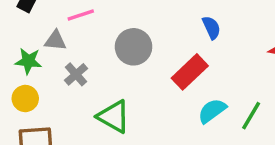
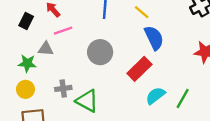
blue semicircle: (211, 28) -> (154, 38), size x1.5
gray cross: (76, 74) -> (63, 88), moved, turned 35

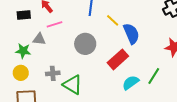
yellow line: (142, 12) -> (113, 20), moved
black rectangle: (26, 21) -> (24, 15), turned 56
green line: (183, 98) -> (154, 76), moved

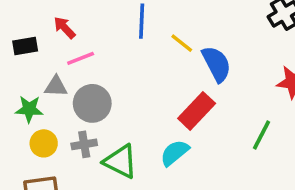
gray circle: (85, 44) -> (92, 103), moved
yellow circle: (21, 73) -> (44, 143), moved
cyan semicircle: (131, 83) -> (175, 153), moved

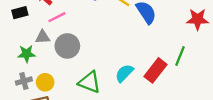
red rectangle: (197, 111) -> (155, 70), moved
yellow circle: (44, 143) -> (45, 82), moved
gray cross: (84, 144) -> (24, 81), moved

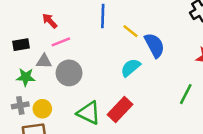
black rectangle: (20, 13) -> (21, 45), moved
red rectangle: (155, 70) -> (120, 109), moved
cyan semicircle: (124, 73) -> (131, 68), moved

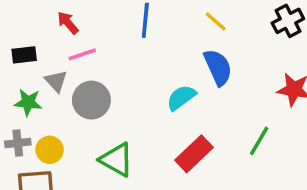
yellow line: (130, 31) -> (216, 22), moved
gray triangle: (44, 61) -> (56, 81), turned 42
red rectangle: (120, 109) -> (194, 154), moved

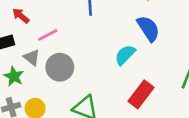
red arrow: (68, 23) -> (21, 16), moved
green star: (28, 102) -> (14, 76), turned 30

